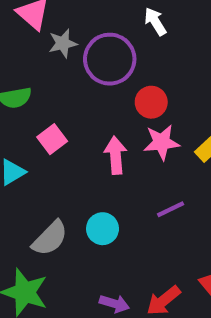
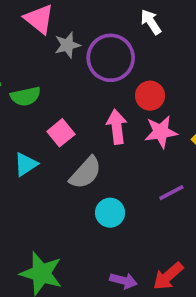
pink arrow: (116, 155) -> (117, 127), moved
gray semicircle: (50, 238) -> (85, 173), moved

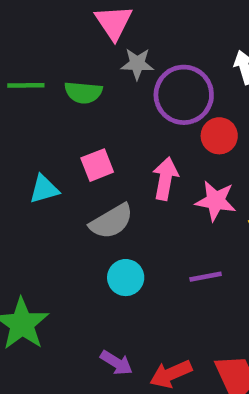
green semicircle: (26, 96) -> (83, 92), moved
red circle: (150, 96) -> (219, 136), moved

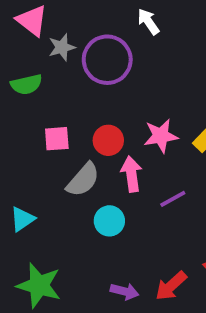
red circle: (219, 136) -> (108, 140), moved
pink square: (97, 165) -> (57, 139), turned 36
pink arrow: (165, 179) -> (131, 174), moved
cyan triangle: (44, 189) -> (22, 219), moved

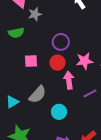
purple circle: (107, 60) -> (61, 42), moved, size x0.7
gray semicircle: (83, 180) -> (38, 94), moved
cyan circle: (109, 221) -> (59, 112), moved

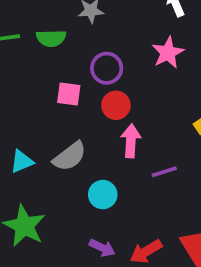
purple circle: (61, 42) -> (107, 68), moved
pink star: (85, 61) -> (168, 53), moved, turned -30

